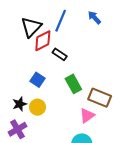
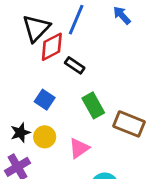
pink triangle: (87, 116) -> (79, 148), moved

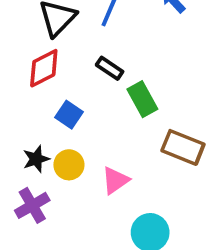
red diamond: (52, 47) -> (44, 68), moved
green rectangle: (93, 105) -> (142, 99), moved

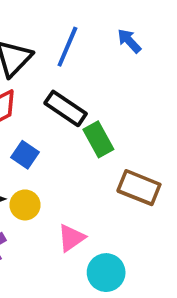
black rectangle: (110, 68) -> (66, 108), size x1.5
pink triangle: (115, 180) -> (71, 238), moved

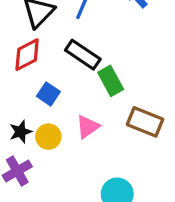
pink triangle: (71, 238) -> (88, 127), moved

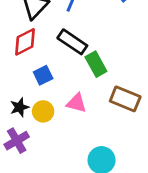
blue square: (48, 94) -> (43, 75), turned 30
pink triangle: (88, 127) -> (76, 103), turned 50

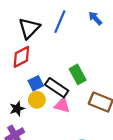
black rectangle: (72, 42) -> (57, 88), moved
yellow circle: (43, 111) -> (37, 100), moved

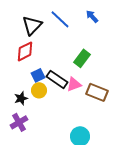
blue line: (60, 22) -> (60, 19), turned -70
green rectangle: (78, 74) -> (82, 58), moved, turned 66
pink triangle: (62, 105) -> (74, 84), moved, turned -35

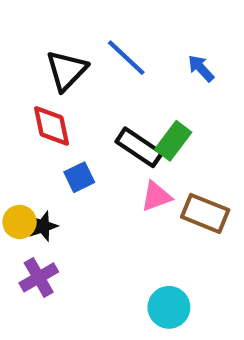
blue arrow: (92, 16) -> (201, 68), moved
red diamond: (25, 51) -> (52, 126), turned -75
black rectangle: (57, 79) -> (139, 147), moved
yellow circle: (39, 90) -> (20, 222), moved

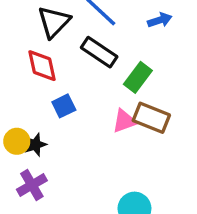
blue arrow: (201, 68) -> (160, 20), turned 115
black rectangle: (139, 147) -> (99, 52), moved
brown rectangle: (205, 213) -> (151, 118), moved

